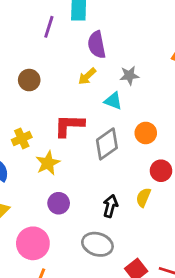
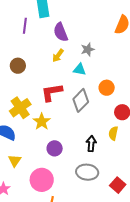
yellow cross: (22, 138) -> (20, 108), size x1.5

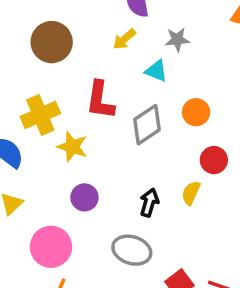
brown circle: (18, 66) -> (52, 42), size x1.5
red L-shape: (52, 92) -> (100, 100), turned -85
yellow star: (42, 122) -> (72, 147), turned -30

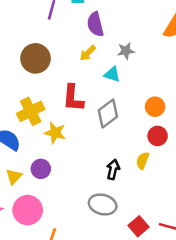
orange circle: (196, 112) -> (155, 107), moved
purple circle: (84, 197) -> (41, 169), moved
pink circle: (51, 247) -> (28, 210), moved

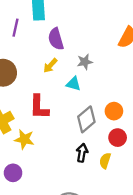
gray diamond: (108, 114) -> (86, 119), moved
black arrow: (113, 169) -> (82, 153), moved

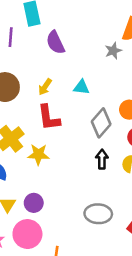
gray star: (85, 62) -> (113, 51), moved
yellow arrow: (50, 65) -> (45, 87), moved
purple circle: (13, 173) -> (34, 203), moved

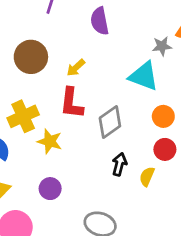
cyan triangle: (81, 87) -> (144, 76), moved, size x1.6
gray diamond: (101, 123) -> (110, 122), moved
purple circle: (34, 203) -> (50, 189), moved

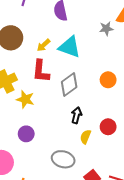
cyan triangle: (144, 76) -> (70, 47), moved
red circle: (165, 149) -> (108, 127), moved
yellow semicircle: (147, 177) -> (85, 137), moved

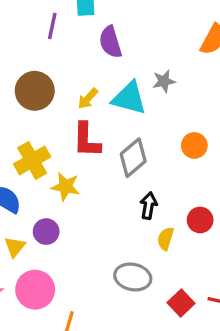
gray star: (106, 29) -> (164, 81), moved
purple circle: (26, 134) -> (46, 232), moved

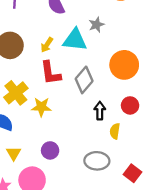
orange circle: (194, 145) -> (124, 65), size x1.6
red circle: (200, 220) -> (130, 105), moved
purple circle: (46, 232) -> (50, 150), moved

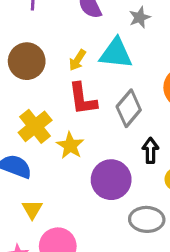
gray star: (96, 25) -> (140, 17), moved
yellow star: (41, 107) -> (70, 146), turned 30
purple circle: (50, 150) -> (111, 180), moved, size x1.6

